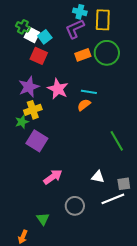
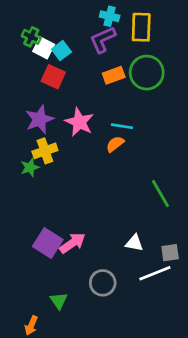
purple square: (37, 141) -> (48, 243), moved

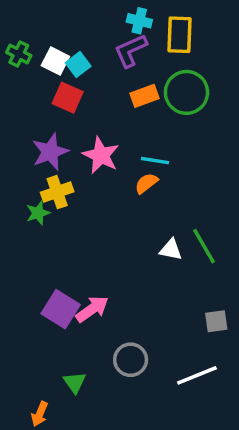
green cross: (31, 37) -> (19, 54), moved
white triangle: (134, 243) -> (171, 250), moved
white line: (155, 273) -> (197, 375), moved

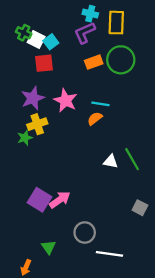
green cross: (19, 54) -> (24, 33), moved
red square: (68, 98) -> (44, 63), turned -30
gray square: (216, 321) -> (140, 208), turned 35
white line: (197, 375) -> (109, 254), moved, turned 30

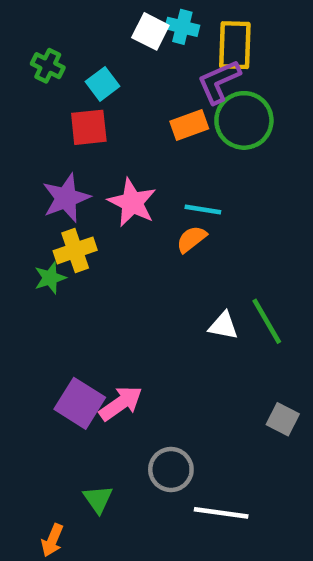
purple L-shape: (85, 33) -> (219, 82), moved
white square: (36, 40) -> (150, 31), moved

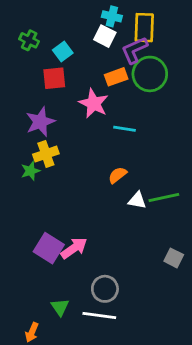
white square: (150, 31) -> (105, 36), moved
pink star: (132, 203) -> (94, 103), moved
orange semicircle: (191, 239) -> (118, 175), moved
green line: (267, 321) -> (164, 198), turned -72
white line: (221, 513) -> (99, 316), moved

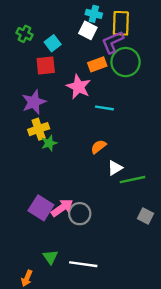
green star: (30, 171) -> (49, 143), moved
green line: (164, 198) -> (133, 180), moved
white triangle: (137, 200) -> (115, 168), turned -42
gray circle: (105, 289) -> (80, 214), moved

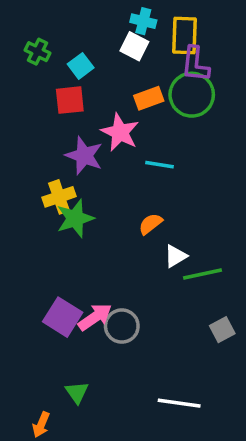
purple L-shape: (113, 42) -> (195, 64), moved, turned -60
purple star: (34, 102) -> (84, 156), moved, turned -30
green star: (49, 143) -> (75, 218), size x1.5
gray square: (146, 216) -> (222, 330), turned 35
white line: (83, 264) -> (179, 403), moved

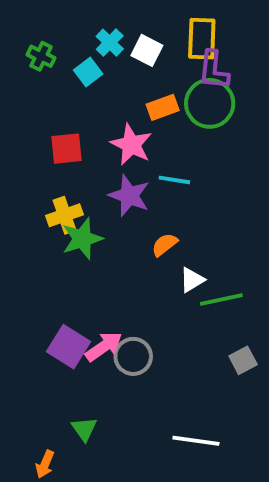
cyan cross: (143, 21) -> (110, 43), moved, turned 30
red square: (70, 100) -> (67, 149), moved
purple star: (84, 156) -> (129, 196), moved

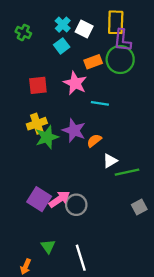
cyan square: (88, 72) -> (62, 46), moved
purple star: (129, 196) -> (74, 130), moved
white line: (196, 441) -> (81, 258), moved, turned 65

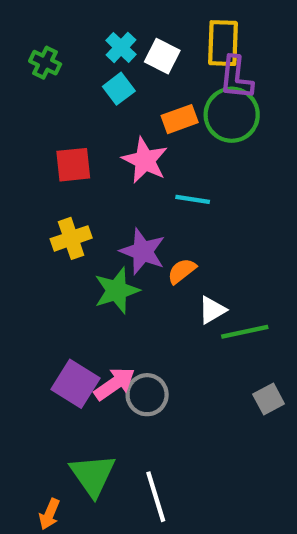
green star: (47, 137) -> (117, 291), moved
green triangle: (48, 246) -> (93, 475), size x1.6

